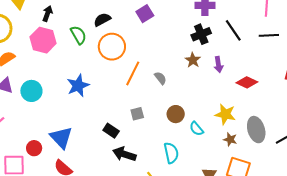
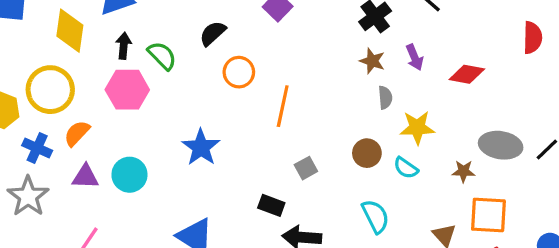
green semicircle: (78, 35) -> (162, 56), moved
orange circle: (112, 47) -> (239, 72), size x0.7
gray semicircle: (160, 78) -> (385, 98), moved, turned 48
yellow star: (225, 114) -> (417, 128), moved
gray ellipse: (256, 130) -> (501, 145), turned -50

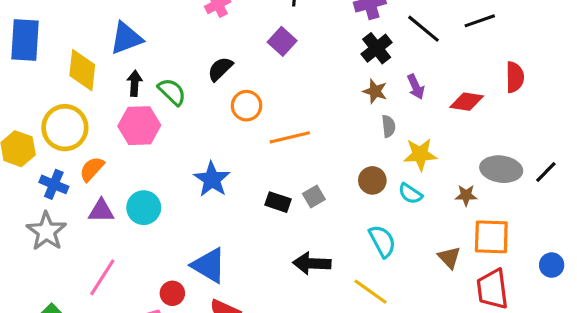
red semicircle: (533, 38) -> (515, 77), moved
orange line: (283, 106) -> (290, 137), turned 66
black rectangle: (271, 205) -> (278, 202), moved

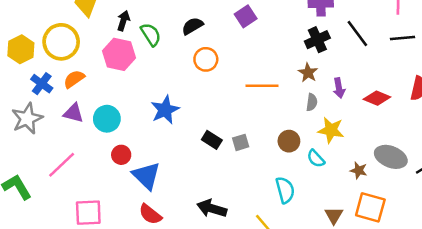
purple arrow: (416, 87) -> (339, 88), moved
orange line: (290, 137) -> (262, 86), moved
black arrow: (312, 263) -> (212, 208), moved
red circle: (172, 293) -> (121, 155), moved

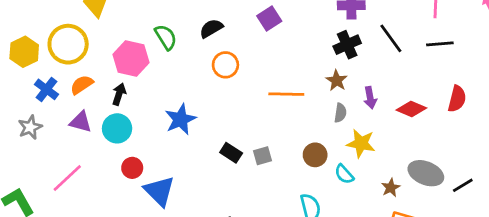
black arrow: (123, 21) -> (119, 94), moved
gray star: (27, 119) -> (30, 127), size x0.7
brown star: (359, 170) -> (391, 188), turned 30

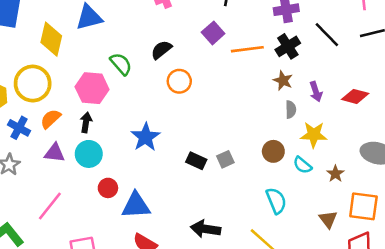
orange line: (286, 94) -> (247, 49), moved
brown star: (391, 188) -> (335, 174), moved
blue triangle: (159, 191) -> (136, 205), turned -40

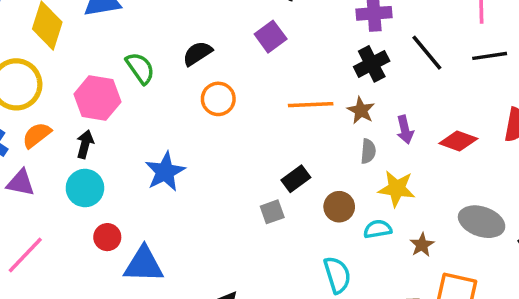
orange line: (247, 49) -> (311, 105), moved
purple triangle: (55, 153) -> (21, 183), moved
black rectangle: (196, 161) -> (296, 179), moved, turned -66
cyan semicircle: (302, 165) -> (378, 229), turned 126

